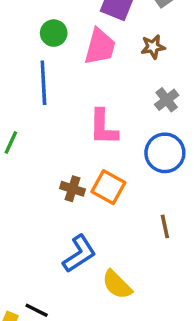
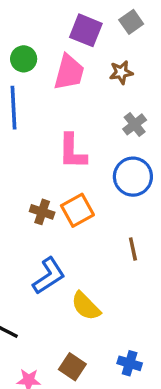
orange square: (108, 187) -> (77, 210), turned 32

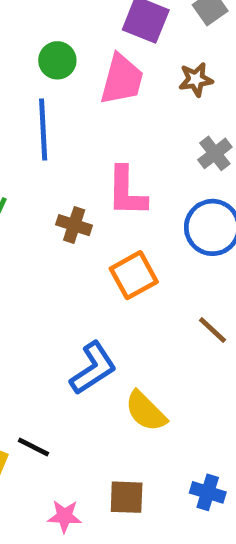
brown cross: (42, 212) -> (74, 225), moved
brown line: (133, 249) -> (213, 330), turned -35
brown square: (72, 367) -> (127, 497), turned -32

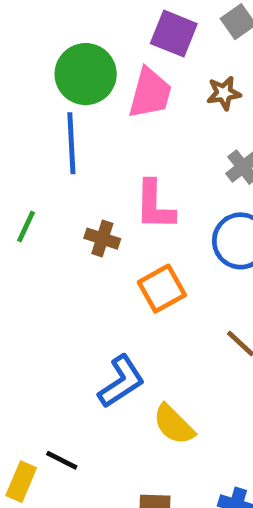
green circle: (57, 60) -> (86, 74), size x1.6

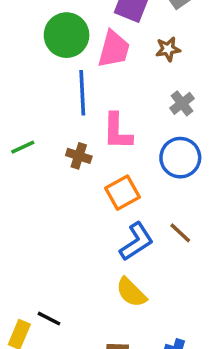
blue line: (71, 143) -> (82, 93), moved
green line: (26, 227) -> (23, 147), turned 40
blue L-shape: (121, 382) -> (137, 242), moved

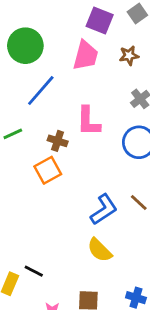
green circle: (67, 35) -> (25, 46), moved
blue line: (82, 93) -> (41, 90), moved, turned 44
orange square: (123, 193) -> (48, 170), moved

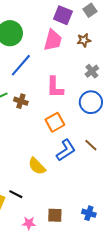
brown cross: (58, 141) -> (21, 101), moved
orange square: (48, 170) -> (55, 122), moved
yellow semicircle: (100, 250) -> (37, 166), moved

